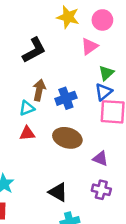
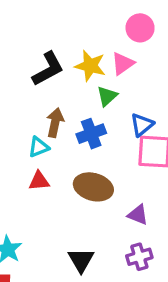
yellow star: (68, 17) -> (90, 66), moved
green triangle: (106, 73) -> (107, 96), moved
purple cross: (101, 190) -> (139, 257), turned -30
black triangle: (58, 192) -> (81, 260), turned 30

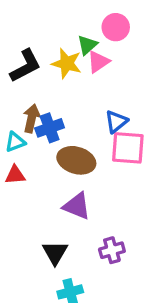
green triangle: (107, 96) -> (87, 45), moved
blue cross: (91, 134) -> (50, 128), moved
brown ellipse: (93, 187) -> (76, 160), moved
purple triangle: (138, 215) -> (77, 206), moved, size x1.4

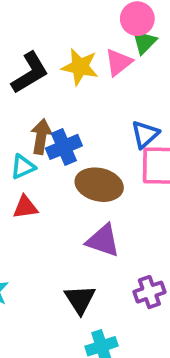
green triangle: (87, 45) -> (144, 42), moved

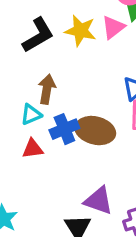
blue cross: (64, 147) -> (64, 129), moved
purple triangle: (103, 241) -> (98, 201), moved

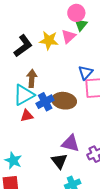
cyan triangle: (31, 114) -> (24, 95), size x1.6

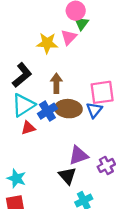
black L-shape: (23, 46) -> (22, 75), moved
blue triangle: (86, 72) -> (94, 110), moved
brown arrow: (32, 78) -> (56, 83), moved
purple triangle: (70, 143) -> (78, 155), turned -30

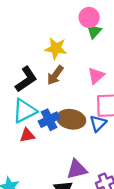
pink triangle: (69, 37) -> (96, 76), moved
brown arrow: (56, 83) -> (55, 75), moved, turned -150

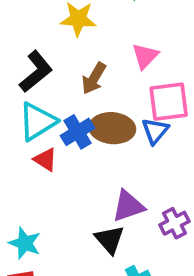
brown arrow: (55, 75) -> (94, 78), moved
red triangle: (27, 135) -> (45, 159), turned 49

